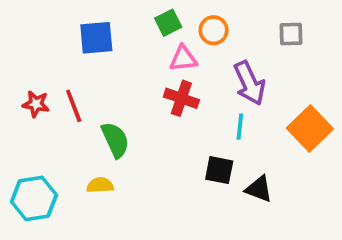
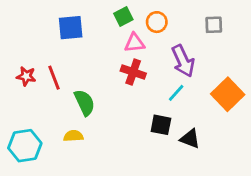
cyan line: (240, 127) -> (176, 93), turned 36

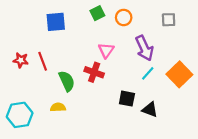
pink triangle: (135, 43) -> (106, 50), moved, turned -49
red cross: (133, 72) -> (94, 72), moved
cyan line: (176, 93) -> (148, 73), moved

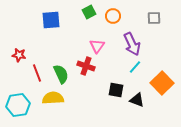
red line: (43, 61) -> (37, 73), moved
orange square: (179, 74) -> (162, 83), moved
yellow semicircle: (58, 107) -> (53, 98), size x1.5

